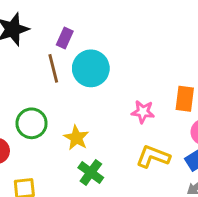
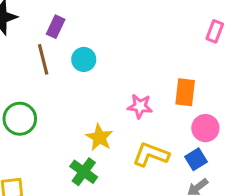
cyan circle: (91, 68) -> (84, 59), size x0.6
yellow star: (76, 138) -> (99, 137), moved

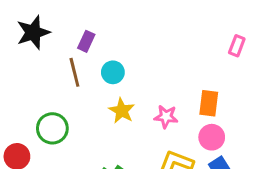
pink circle: (205, 128) -> (212, 137), moved
yellow star: (99, 137) -> (122, 111), moved

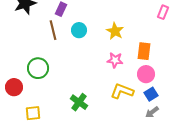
yellow star: (122, 111) -> (115, 31), moved

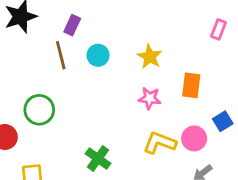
pink circle: (146, 74) -> (194, 138), moved
blue square: (151, 94) -> (223, 121), moved

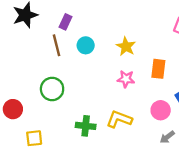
green circle: (39, 110) -> (52, 89), moved
yellow L-shape: (160, 143) -> (119, 119), moved
green cross: (98, 159) -> (86, 126), turned -30

